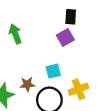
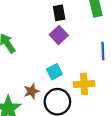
yellow cross: (78, 89) -> (84, 84), turned 30

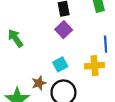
yellow cross: (84, 84) -> (95, 66), moved

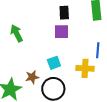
purple square: (64, 30) -> (62, 32), turned 35

